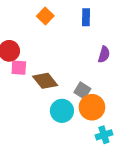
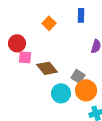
orange square: (45, 16) -> (49, 23), moved

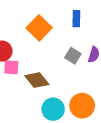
orange square: (49, 23) -> (39, 28), size x1.5
gray square: (78, 76) -> (73, 56), moved

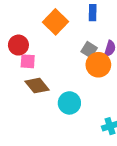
brown diamond: (37, 80) -> (37, 86), moved
orange circle: (82, 106) -> (98, 65), moved

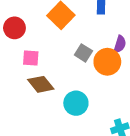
red circle: (18, 45) -> (14, 28), moved
gray square: (89, 50) -> (83, 53), moved

